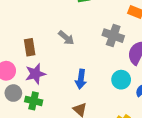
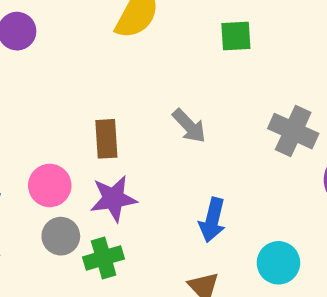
cyan circle: (121, 80) -> (278, 263), moved
green cross: (34, 101) -> (104, 258), turned -35

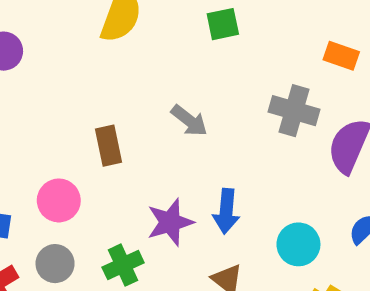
purple star: (113, 199) -> (170, 222), moved
gray circle: (61, 236) -> (55, 264), moved

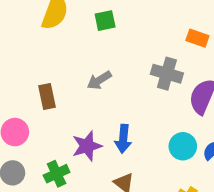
green square: (223, 24) -> (105, 21), moved
gray arrow: (189, 121) -> (99, 80), turned 110
cyan circle: (298, 244) -> (183, 146), moved

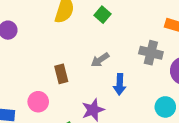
green square: (105, 21) -> (103, 15), turned -35
blue arrow: (123, 139) -> (120, 84), moved

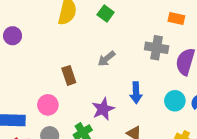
blue arrow: (120, 84) -> (136, 93), moved

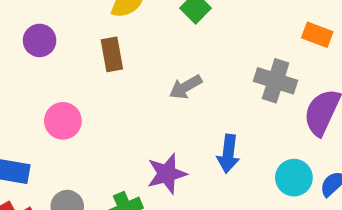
purple circle: (13, 36) -> (40, 40), moved
brown rectangle: (69, 75) -> (112, 54), moved
pink circle: (48, 105) -> (63, 121), moved

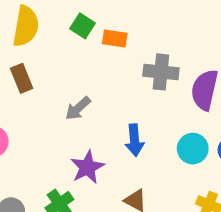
orange rectangle: (317, 35) -> (115, 39), moved
gray arrow: (186, 87) -> (78, 108), moved

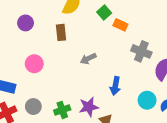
purple star: (87, 167) -> (89, 107), moved

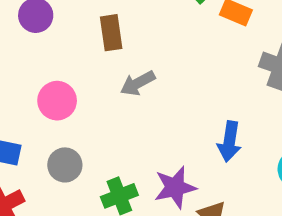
gray arrow: (88, 59) -> (138, 83), moved
gray circle: (33, 107) -> (65, 165), moved

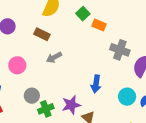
brown rectangle: (111, 33) -> (42, 34), turned -56
gray circle: (65, 165) -> (32, 96), moved

